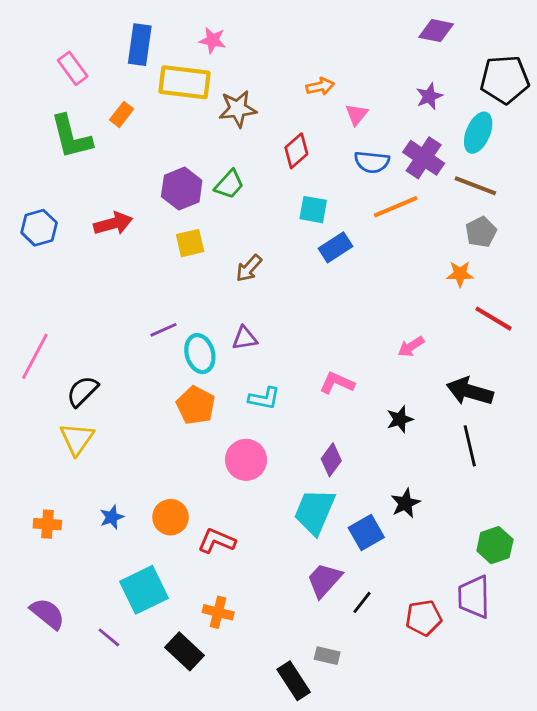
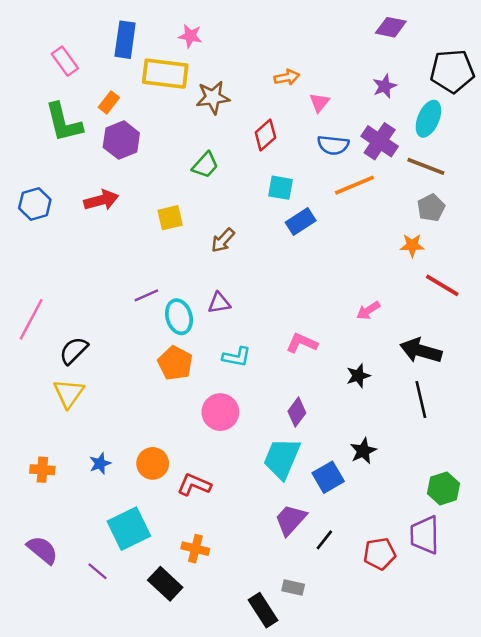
purple hexagon: (182, 189) -> (121, 140), moved

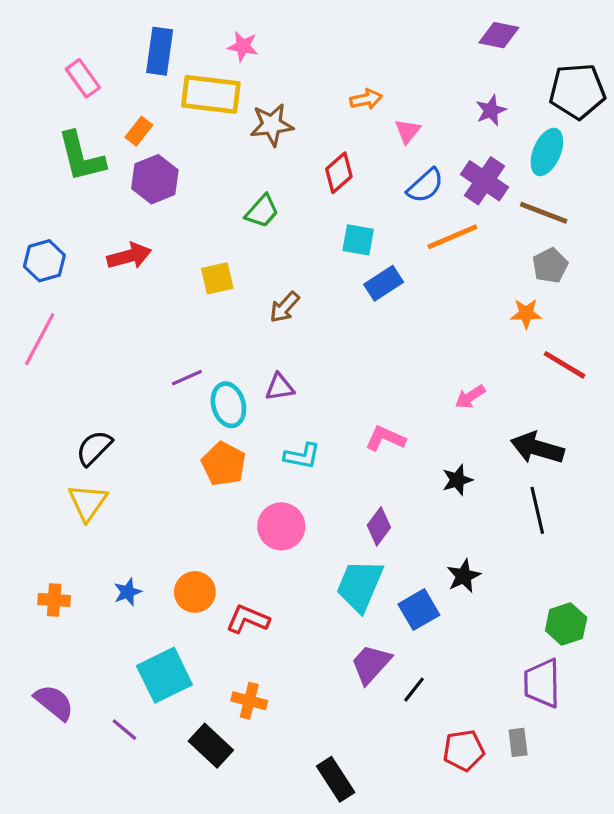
blue semicircle: (333, 145) -> (425, 186), turned -48
pink line: (31, 319) -> (40, 339), moved
red pentagon: (380, 554) -> (464, 750), moved
gray rectangle: (293, 588) -> (518, 742), moved, turned 70

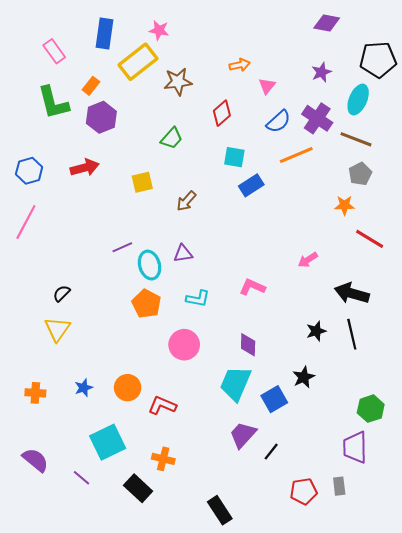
yellow rectangle: (211, 94) -> (138, 62), turned -45
black semicircle: (94, 448) -> (62, 293), size x0.7
black star: (457, 480) -> (316, 331), moved
purple diamond: (379, 526) -> (248, 345), turned -35

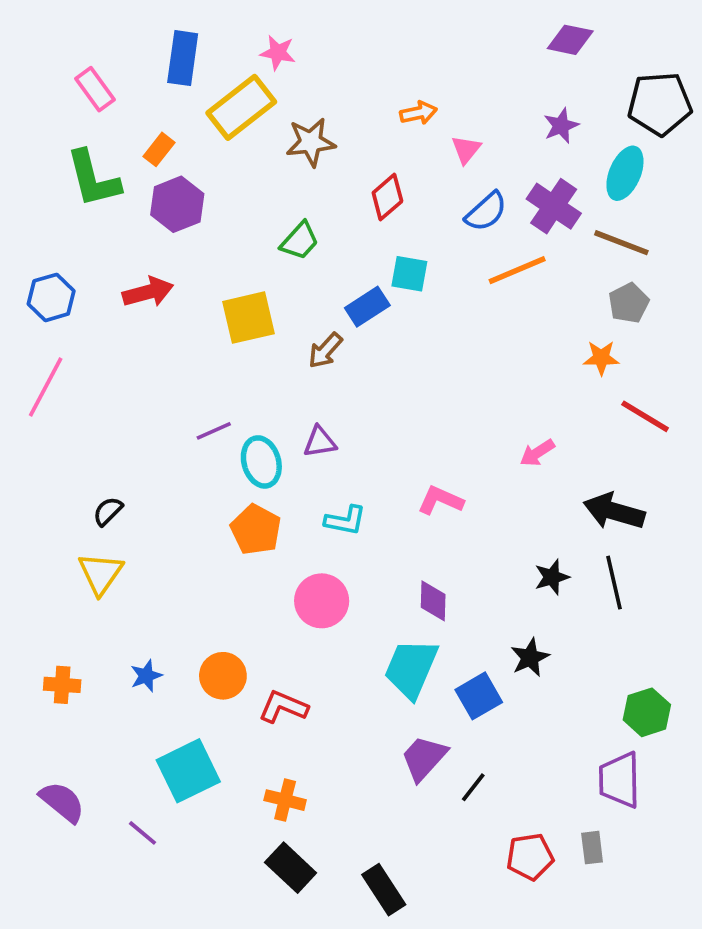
yellow square: (142, 182) -> (249, 318), size x1.4
blue rectangle: (251, 185) -> (367, 307), moved
black rectangle: (138, 488) -> (291, 868), moved

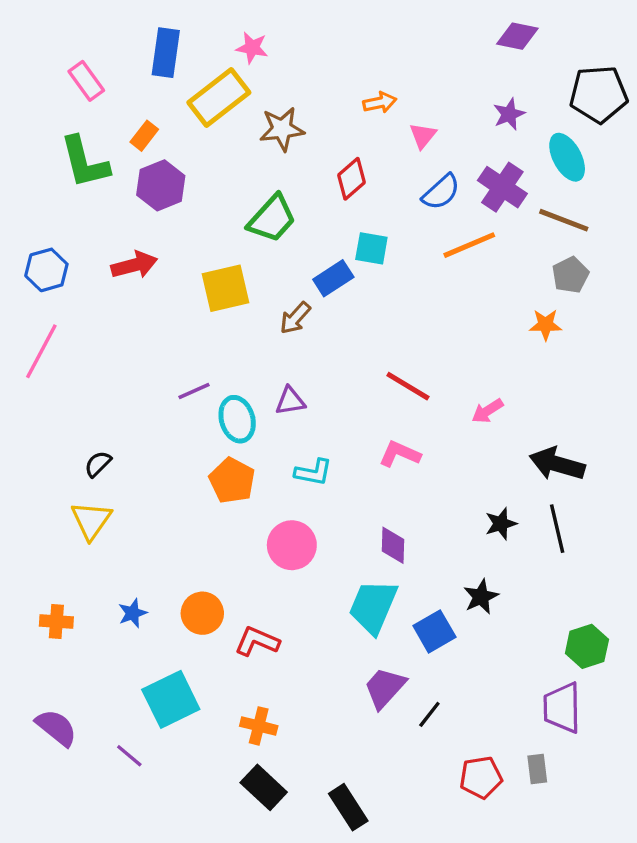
cyan ellipse: (625, 173) -> (567, 157), turned -51
green trapezoid: (300, 241) -> (272, 219), size x1.4
red line: (645, 416) -> (408, 386), moved

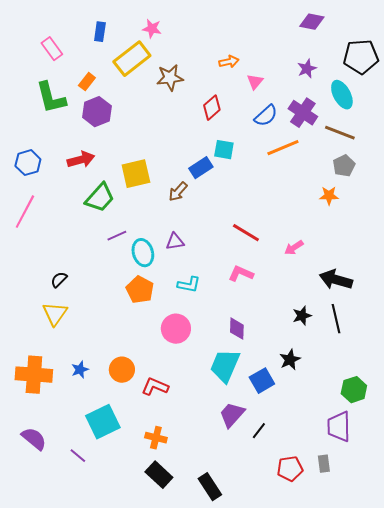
blue rectangle: (166, 53) -> (100, 32), size x0.7
green trapezoid: (272, 219) -> (100, 198), moved
orange cross: (56, 621) -> (34, 375), size x1.8

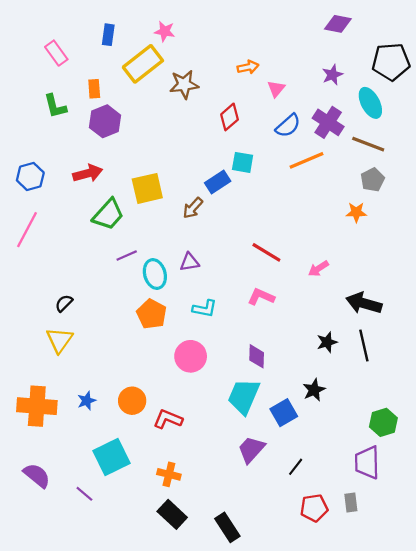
orange rectangle: (87, 82) -> (94, 89), turned -42
green L-shape: (51, 98) -> (55, 106), size x0.7
black line: (259, 431) -> (296, 467), moved

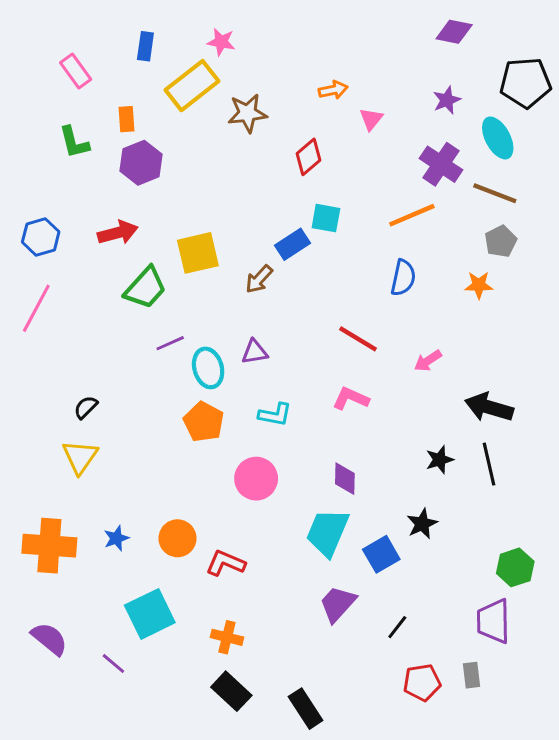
blue semicircle: (288, 126) -> (403, 278), moved, turned -36

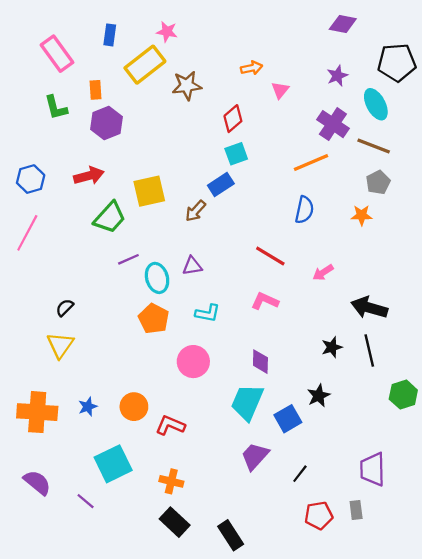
pink rectangle: (76, 71) -> (57, 54), size x1.4
cyan square: (326, 218) -> (236, 154), moved, turned -30
green hexagon: (515, 567) -> (403, 395), moved

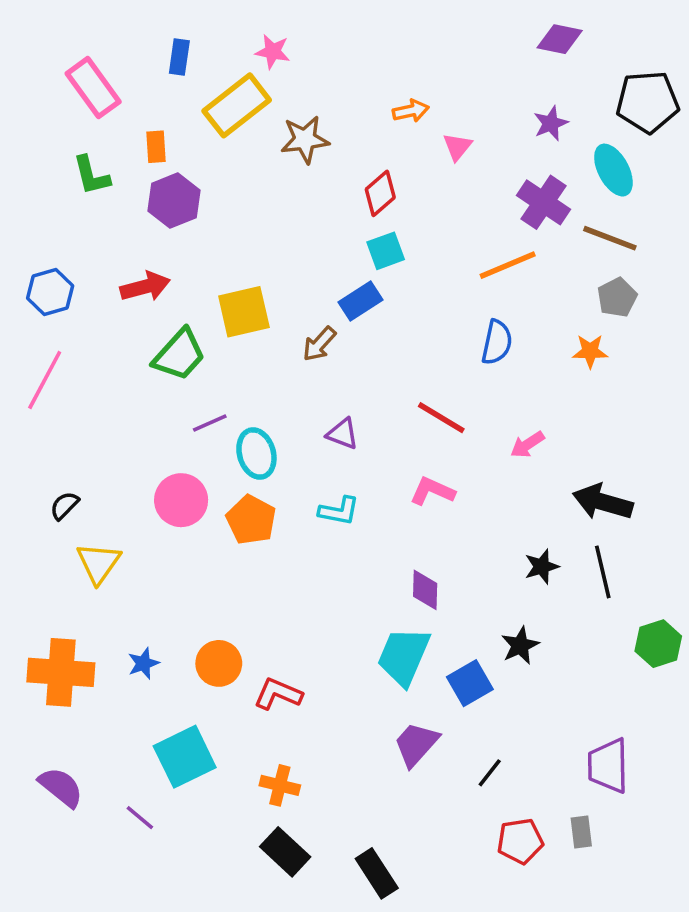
purple triangle: (192, 266) -> (343, 434), moved, turned 30
black semicircle: (65, 308) -> (64, 506), moved
pink circle: (193, 362) -> (181, 500), moved

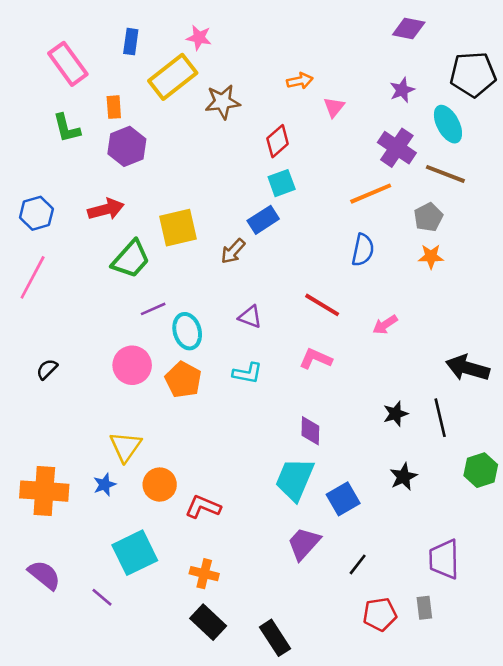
gray pentagon: (617, 297) -> (428, 217), moved
black arrow: (603, 502) -> (468, 368), moved
yellow triangle: (99, 563) -> (126, 447), moved
black star: (520, 645) -> (403, 477), moved

